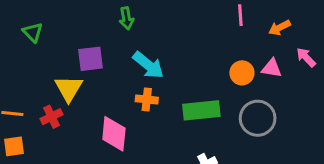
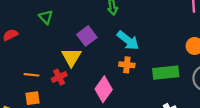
purple square: (91, 59) -> (87, 36), turned -30
pink diamond: (114, 134) -> (104, 89), turned 30

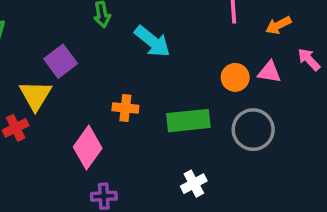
cyan arrow: (128, 40) -> (152, 41), moved

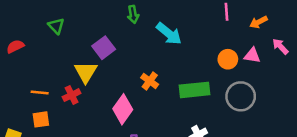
orange cross: (125, 108) -> (150, 81), turned 30

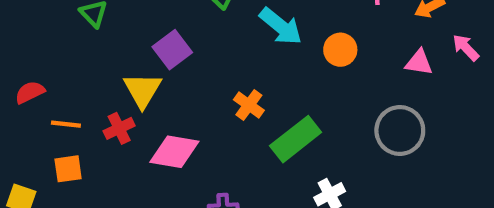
red semicircle: (15, 46) -> (30, 92), moved
orange circle: (228, 59) -> (340, 50), moved
green rectangle: (195, 90) -> (296, 139), moved, turned -32
pink diamond: (123, 109) -> (174, 152), moved, turned 64

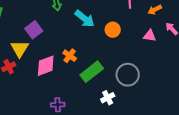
gray circle: (400, 130) -> (128, 75), moved
pink diamond: (174, 152) -> (46, 66), moved, turned -30

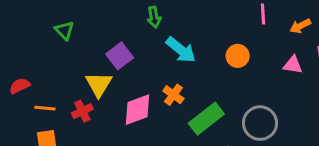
cyan arrow: (85, 19) -> (181, 50), moved

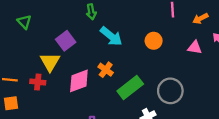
red cross: (82, 111) -> (38, 82), turned 32

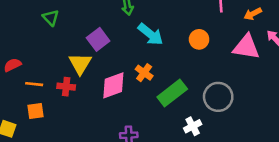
pink triangle: (195, 47) -> (246, 47), size x1.6

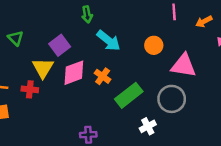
green triangle: (51, 18) -> (16, 38), moved
pink triangle: (246, 47) -> (184, 66), moved
pink diamond: (113, 85) -> (74, 73), moved

